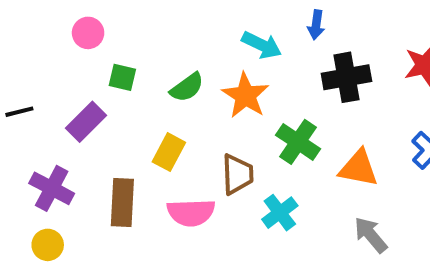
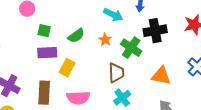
orange star: (246, 95) -> (105, 40), size x0.6
purple rectangle: (86, 122) -> (47, 53), moved, turned 42
green cross: (298, 142) -> (131, 48), moved
brown trapezoid: (237, 174) -> (116, 73), moved

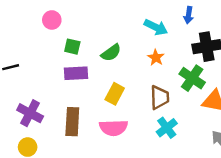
orange star: (105, 40) -> (156, 57), moved
green cross: (131, 48) -> (192, 78), moved
yellow rectangle: (67, 68) -> (115, 94), moved

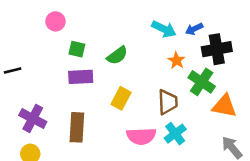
blue arrow: (189, 15) -> (194, 29), moved, turned 56
orange star: (156, 57) -> (176, 60), moved
pink semicircle: (114, 128) -> (141, 136), moved

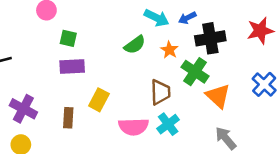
green semicircle: (117, 55) -> (135, 45), moved
yellow rectangle: (121, 98) -> (99, 100), moved
orange triangle: (224, 106) -> (218, 96), turned 32
brown rectangle: (77, 127) -> (68, 118), size x0.7

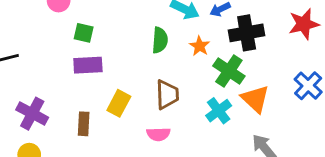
green semicircle: (135, 45) -> (160, 40), turned -50
brown trapezoid: (160, 92) -> (167, 94), moved
cyan cross: (168, 124) -> (219, 111), moved
pink semicircle: (134, 127) -> (158, 134), size x0.7

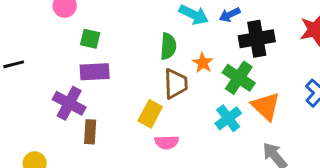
orange star: (200, 46) -> (203, 63), moved
brown trapezoid: (167, 94) -> (176, 84), moved
yellow rectangle: (119, 103) -> (150, 114), moved
purple cross: (32, 114) -> (69, 103), moved

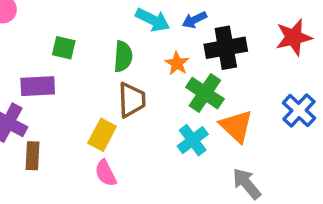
green square: (90, 39) -> (64, 48), moved
orange star: (203, 63) -> (177, 63), moved
pink semicircle: (167, 142) -> (106, 173), moved, turned 65

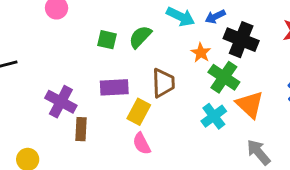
black cross: (226, 48) -> (241, 40), turned 32
green semicircle: (123, 56) -> (140, 37), moved, turned -140
purple rectangle: (38, 86) -> (114, 87), moved

